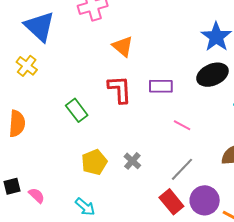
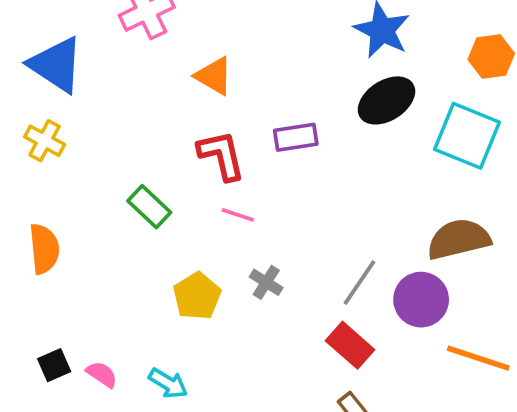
pink line: (182, 125) -> (238, 215), moved
purple circle: (205, 200) -> (421, 300), moved
cyan arrow: (85, 207) -> (168, 383), moved

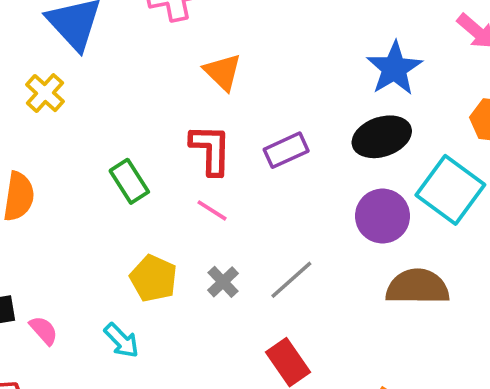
purple rectangle: (296, 137) -> (286, 150), turned -30
gray line: (359, 283) -> (291, 280), moved
yellow pentagon: (197, 296) -> (153, 278), turned -30
purple circle: (421, 300) -> (383, 216), moved
cyan arrow: (168, 383) -> (121, 340), moved

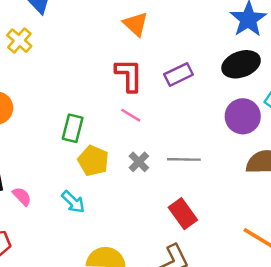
green rectangle: (129, 181) -> (73, 128), moved, turned 48
gray line: (291, 280) -> (184, 159), turned 44

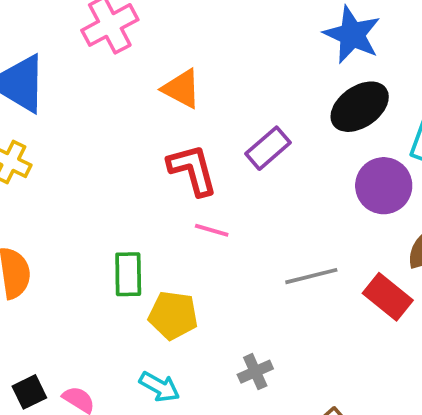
gray cross: (139, 162) -> (255, 372), moved, turned 36
red rectangle: (183, 214) -> (388, 297), moved

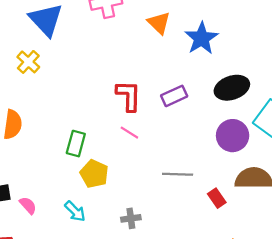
blue star: (352, 35) -> (201, 38), moved
orange triangle: (182, 89) -> (159, 23), moved
red rectangle: (388, 297) -> (217, 198), size x0.7

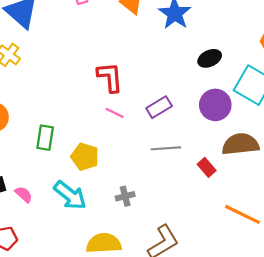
black ellipse: (232, 88) -> (210, 58), size x0.7
purple rectangle: (174, 96) -> (159, 107), moved
green rectangle: (76, 144) -> (45, 138), moved
cyan arrow: (75, 211) -> (70, 195), size x1.5

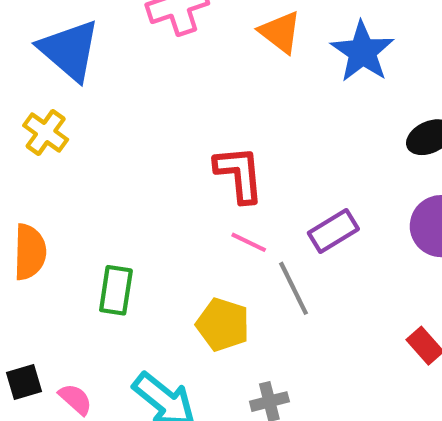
gray line: (166, 148) -> (293, 288), moved, turned 68
yellow pentagon: (85, 157) -> (223, 325), moved

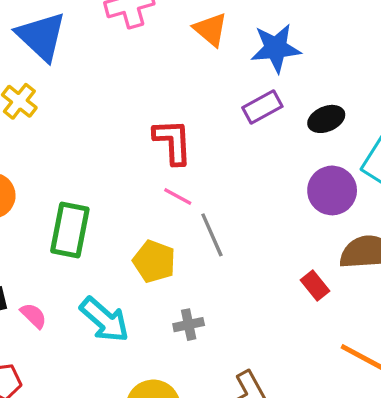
blue star: (362, 52) -> (276, 48), turned 30
purple rectangle: (333, 231) -> (262, 107), moved
green rectangle: (116, 290) -> (70, 230), size x1.4

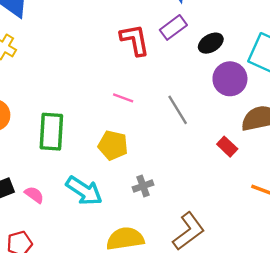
black ellipse: (326, 119) -> (211, 43), moved
red L-shape: (173, 142) -> (135, 40), moved
gray line: (212, 235) -> (178, 110), moved

